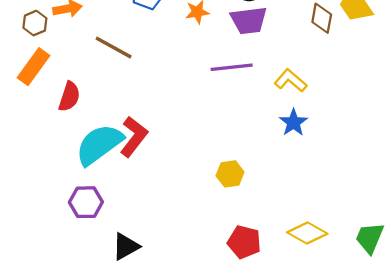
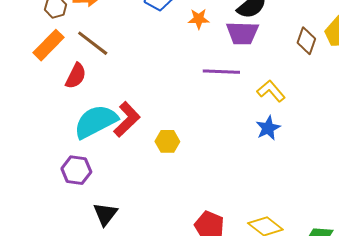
brown line: (114, 48) -> (93, 43), moved
yellow hexagon: (230, 174) -> (167, 141), moved
black triangle: (126, 246) -> (105, 214), turned -32

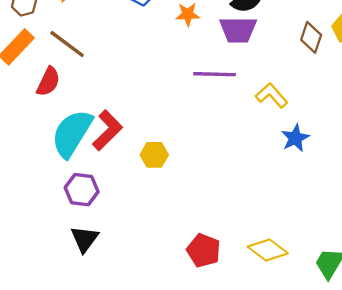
cyan semicircle: (96, 122) -> (72, 133), turned -30
blue star: (268, 128) -> (295, 138), moved
purple hexagon: (76, 170) -> (82, 190), moved

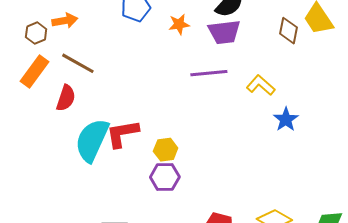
red L-shape: (107, 130) -> (122, 134), turned -138
purple hexagon: (82, 190) -> (165, 177), moved

